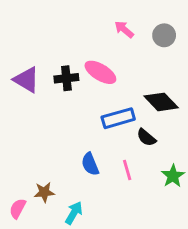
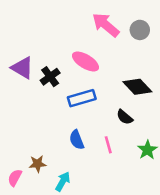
pink arrow: (124, 29) -> (106, 25), size x1.6
black cross: (66, 78) -> (50, 77), moved, turned -30
blue rectangle: (118, 118) -> (82, 98), moved

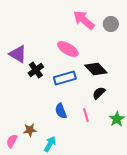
black cross: (50, 77) -> (36, 70), moved
black diamond: (137, 87) -> (96, 69), moved
black semicircle: (125, 117) -> (99, 93), turned 96

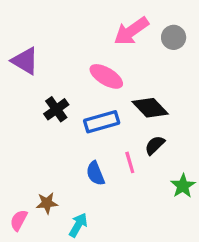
pink arrow: (84, 20) -> (131, 31), turned -75
purple triangle: (18, 54) -> (25, 61), moved
pink line: (86, 115) -> (130, 162), moved

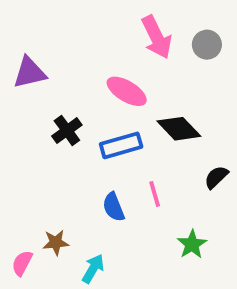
pink arrow: (131, 31) -> (157, 37), turned -81
purple triangle: (25, 61) -> (30, 73), turned -44
black semicircle: (155, 145) -> (216, 177), moved
green star: (183, 186) -> (192, 244), moved

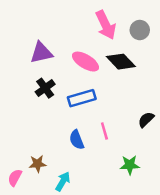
purple triangle: (30, 73) -> (41, 53), moved
black diamond: (179, 129) -> (121, 62), moved
green star: (192, 244) -> (130, 165), turned 30

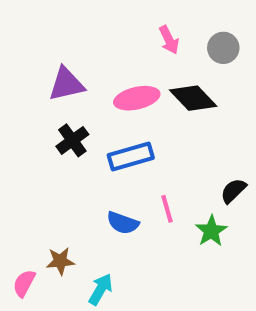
pink arrow: (106, 25) -> (169, 40), size x0.6
pink ellipse: (86, 62) -> (137, 98), turned -44
blue semicircle: (77, 140) -> (123, 223), turned -48
green star: (130, 165) -> (211, 231), moved, turned -30

